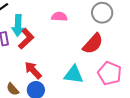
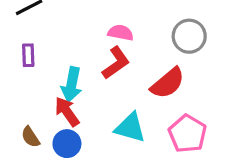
cyan arrow: (18, 25) -> (72, 85), moved
red L-shape: (26, 39) -> (116, 63), moved

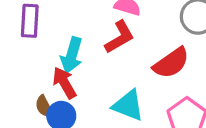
purple rectangle: (28, 55) -> (30, 21), size x1.4
brown semicircle: (30, 137) -> (44, 107), moved

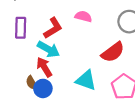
red L-shape: (120, 37) -> (53, 28), moved
cyan arrow: (72, 55) -> (48, 49), turned -75

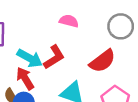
red L-shape: (53, 28) -> (54, 57), moved

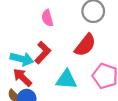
pink semicircle: (69, 21) -> (47, 18), turned -105

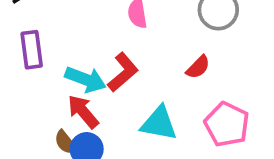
red semicircle: (85, 45) -> (198, 67), size x0.6

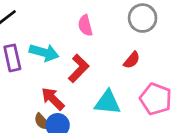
cyan arrow: (86, 79) -> (44, 52), moved

